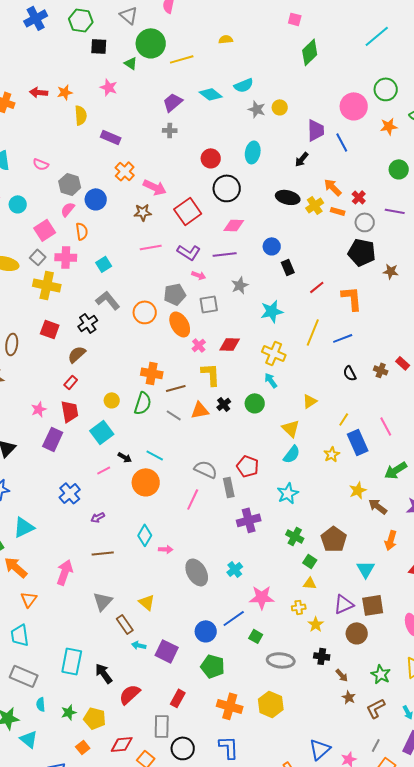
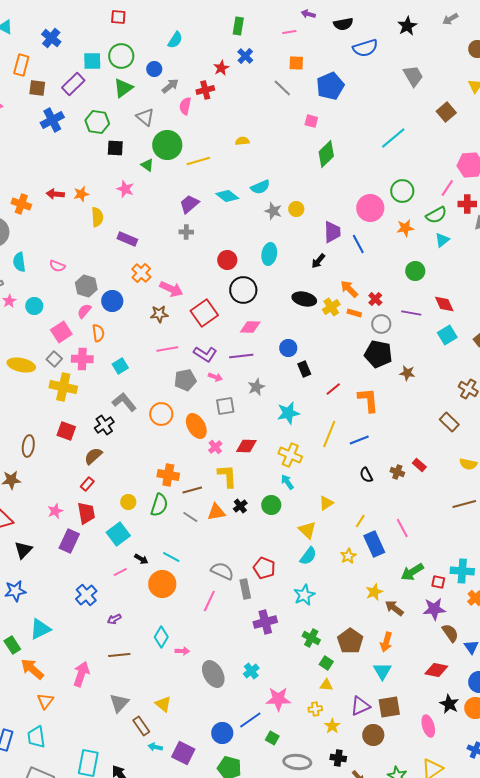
gray pentagon: (175, 294) -> (185, 380), moved
orange arrow: (391, 540) -> (386, 642), moved

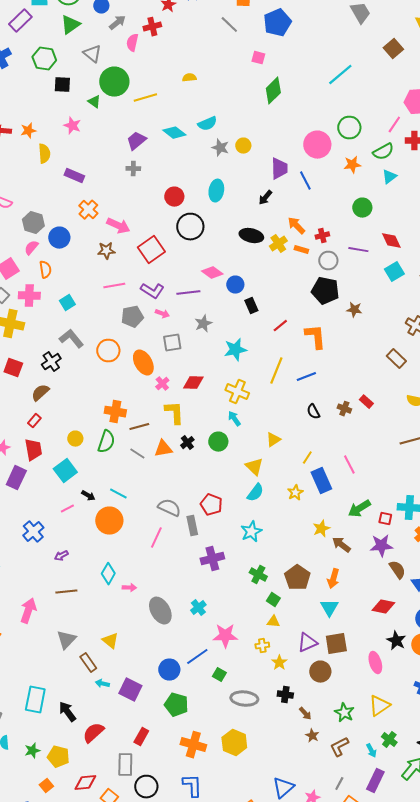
red cross: (375, 299) -> (322, 236), turned 32
pink diamond: (250, 327) -> (212, 273), moved, turned 35

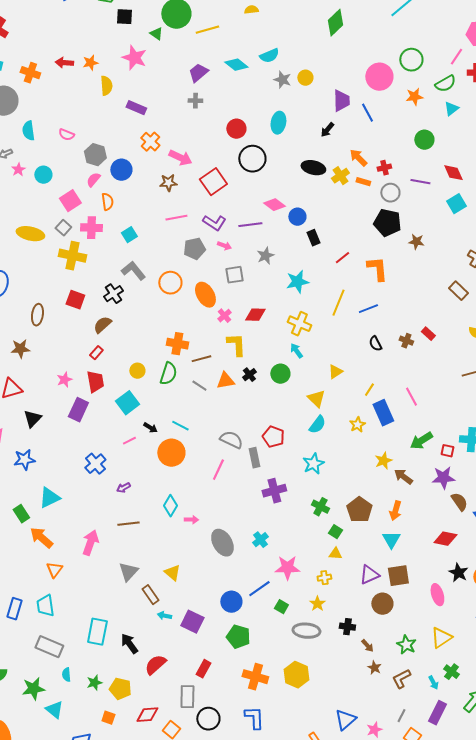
pink star: (72, 126) -> (134, 58), size x1.4
yellow star: (279, 663) -> (317, 604), moved
orange square: (46, 786) -> (108, 718), turned -32

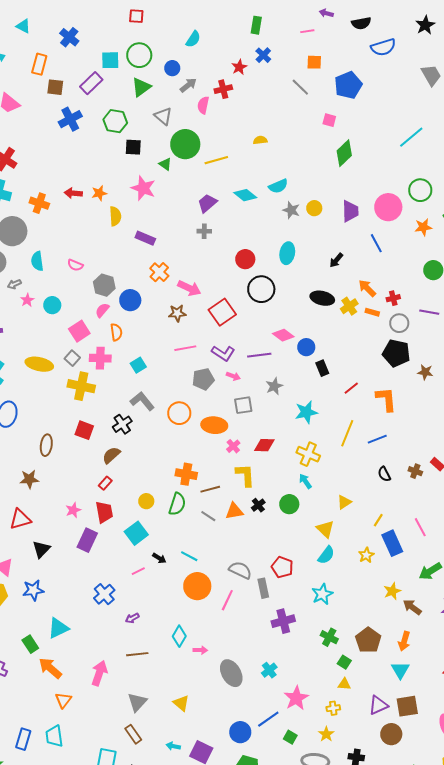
purple trapezoid: (341, 101) -> (350, 211), moved
orange ellipse: (205, 295) -> (214, 425), turned -55
orange circle: (171, 453) -> (197, 586), moved
pink star: (287, 568) -> (296, 698), turned -30
brown rectangle: (150, 595) -> (133, 734), moved

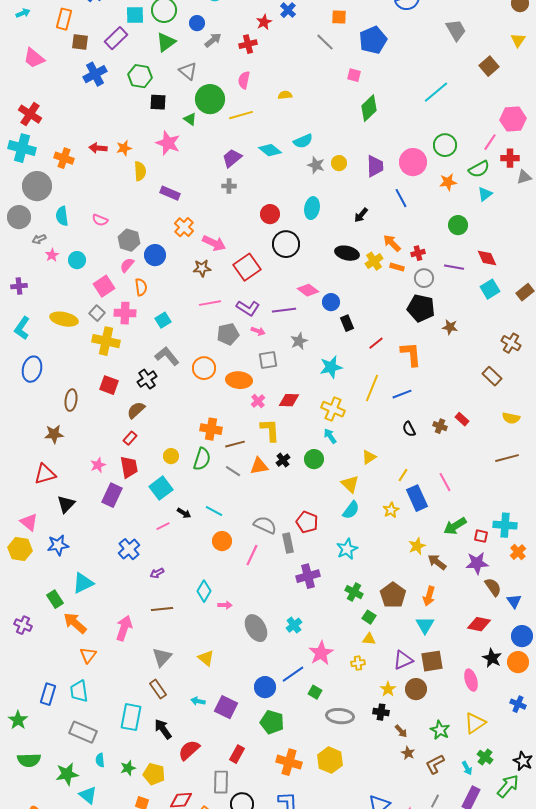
pink semicircle: (203, 105) -> (244, 80), moved
orange circle: (197, 586) -> (222, 541), size x0.7
yellow star: (326, 734) -> (388, 689), moved

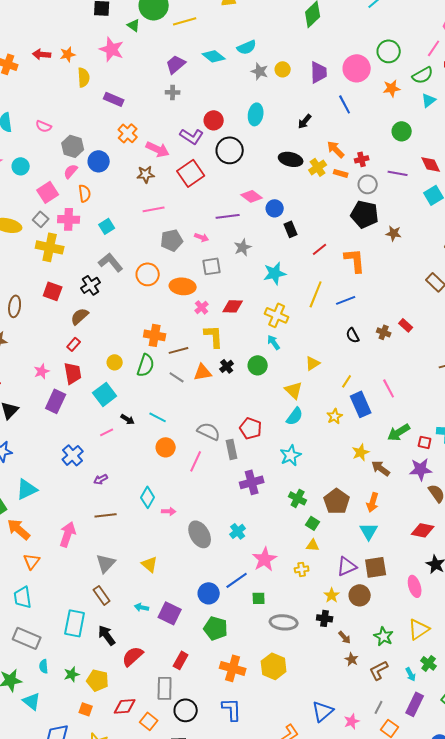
purple L-shape: (248, 308) -> (192, 136), moved
green square: (315, 692) -> (259, 598), turned -32

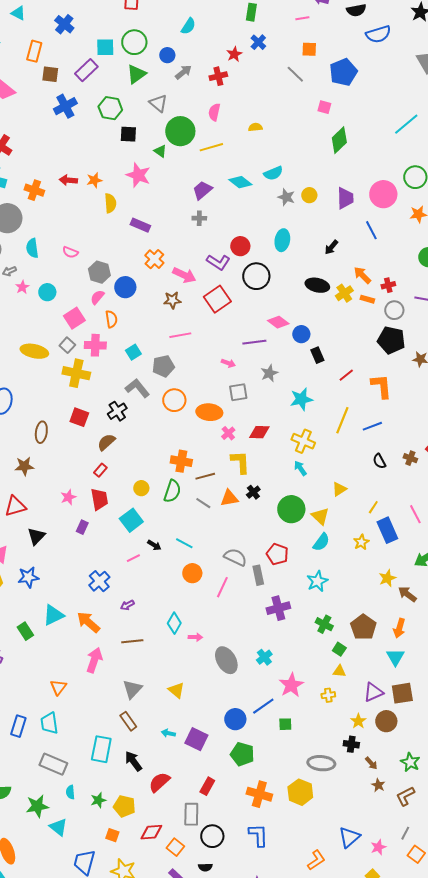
gray pentagon: (172, 240) -> (163, 366), moved
green circle: (258, 365) -> (291, 509), moved, size x1.4
purple rectangle: (56, 401) -> (82, 527), size x0.6
orange arrow: (19, 529) -> (88, 622), moved
gray ellipse: (284, 622) -> (321, 763), moved

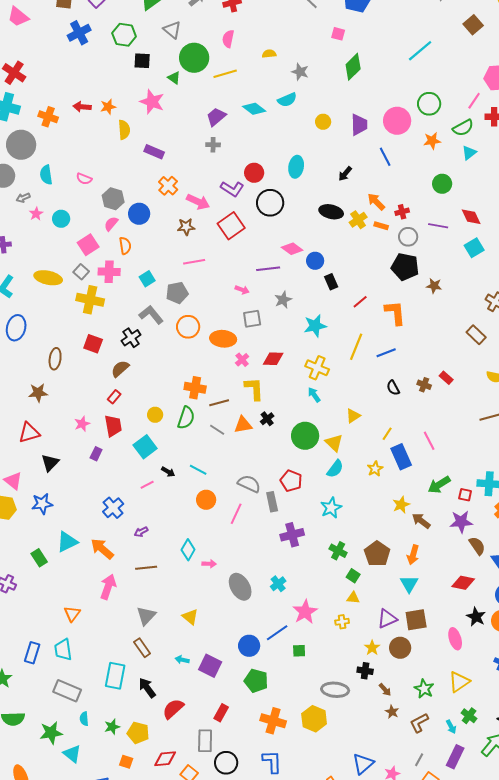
gray star: (286, 197) -> (300, 72), moved

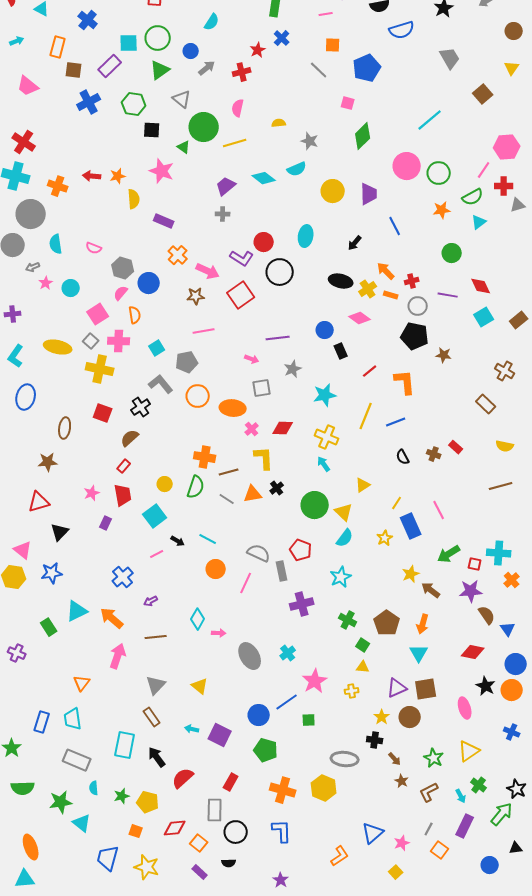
pink circle: (397, 121) -> (407, 166), moved
yellow circle: (323, 122) -> (333, 191), size x1.5
pink diamond: (292, 249) -> (360, 318), moved

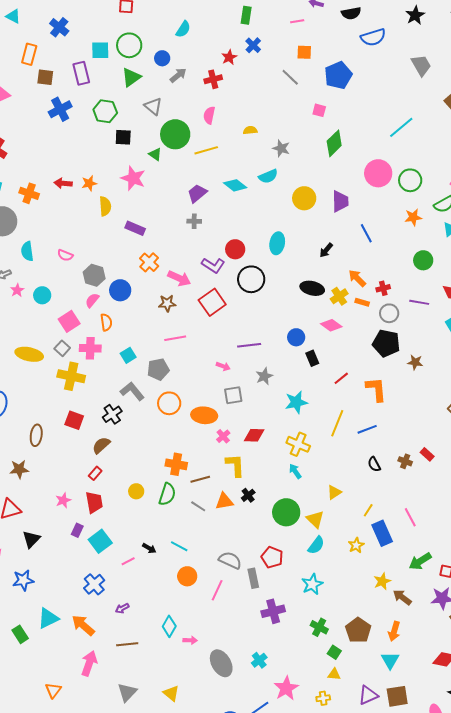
purple rectangle: (110, 66) -> (81, 73), turned -60
cyan square: (155, 516) -> (100, 541), moved

